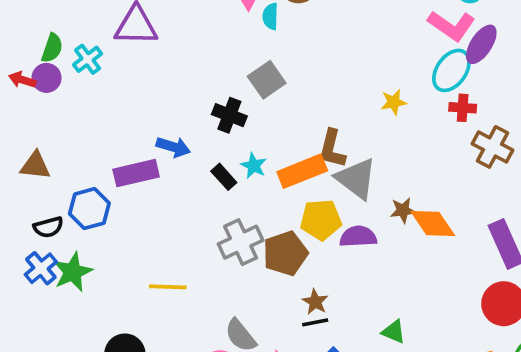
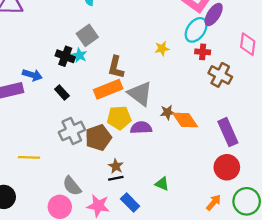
brown L-shape: (332, 149) -> (116, 67), moved
cyan star: (254, 166) -> (80, 55), moved

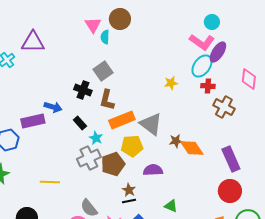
cyan star: (80, 55) -> (96, 138), moved
brown L-shape: (116, 67) -> (107, 100), moved
purple semicircle: (141, 128) -> (153, 170), moved

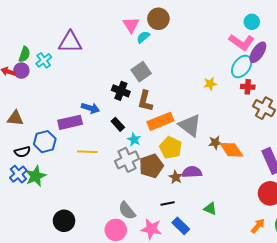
cyan semicircle: (105, 37) -> (143, 37), turned 48
yellow pentagon: (132, 146) -> (171, 148), turned 30
yellow line: (50, 182) -> (87, 152), moved
brown star: (129, 190) -> (176, 177), moved

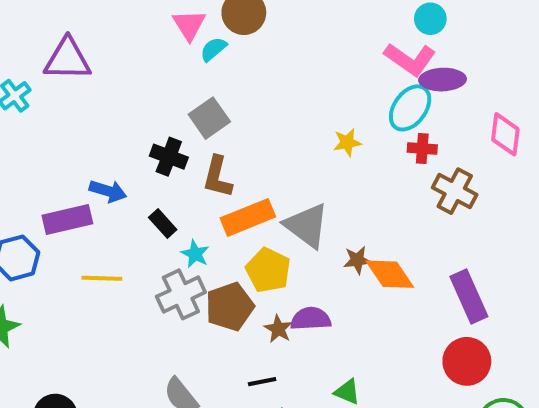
purple ellipse: (258, 52) -> (443, 80), turned 55

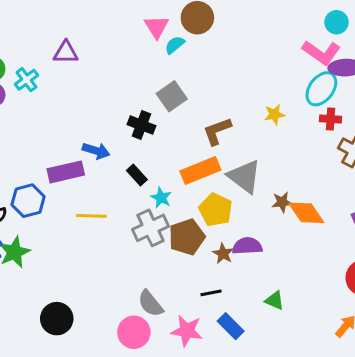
purple triangle: (67, 59) -> (66, 52), size x0.7
brown L-shape: (217, 177) -> (217, 131), moved, turned 56

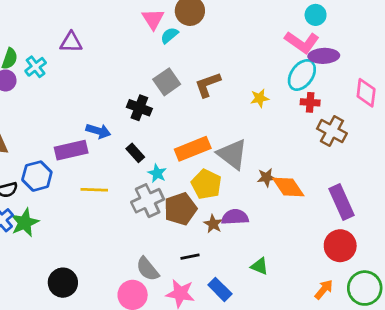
brown L-shape: (217, 131) -> (208, 85), moved
black line: (211, 293) -> (190, 257), moved

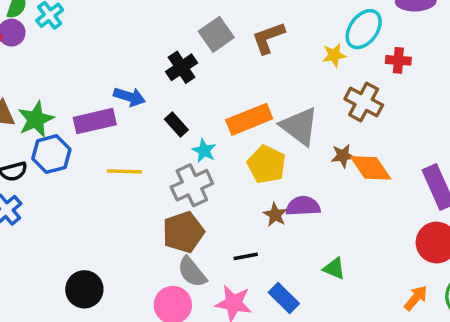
cyan ellipse: (302, 75) -> (364, 29), moved
black cross: (139, 108) -> (182, 67), turned 35
brown cross: (332, 131) -> (364, 102), moved
brown pentagon: (180, 209) -> (183, 232), moved
green star: (25, 223) -> (36, 119), moved

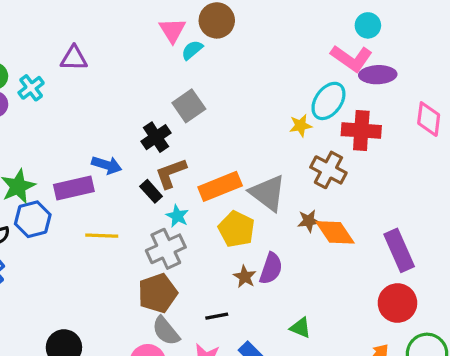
brown L-shape: (268, 38) -> (171, 173), moved
red cross: (398, 60) -> (361, 131), size x1.6
purple semicircle: (303, 206) -> (271, 269), turned 112

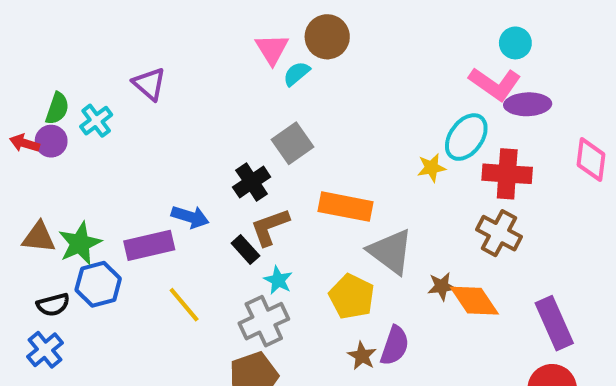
purple triangle: (74, 58) -> (149, 84), turned 40
brown cross: (328, 170) -> (499, 233), moved
orange rectangle: (220, 186) -> (346, 207), moved, turned 33
yellow line: (102, 236) -> (184, 305), turned 48

